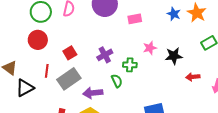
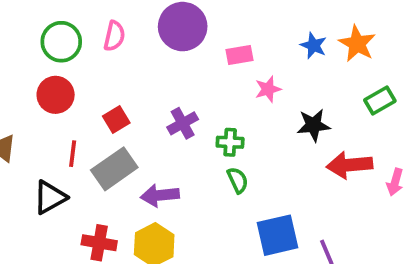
pink star: (150, 48) -> (268, 89), moved
red arrow: (193, 77) -> (350, 165), size x1.6
green semicircle: (117, 81) -> (238, 180), moved
black triangle: (25, 88) -> (50, 197), moved

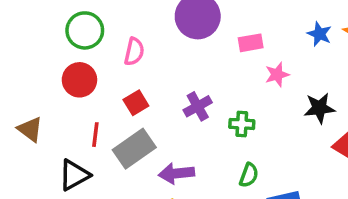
pink semicircle: (114, 36) -> (134, 52), moved
green semicircle: (238, 180) -> (249, 175), moved, turned 45

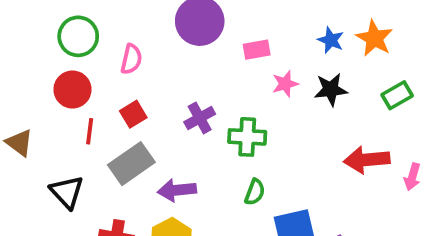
black star: (319, 108) -> (331, 90), moved
green cross: (242, 124) -> (247, 137), size x1.4
red line: (95, 135) -> (90, 131), moved
black triangle: (74, 175) -> (67, 192), turned -44

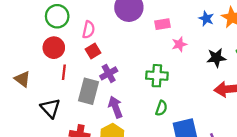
black star: (331, 90) -> (216, 58), moved
red square: (133, 114) -> (93, 51), moved
purple cross: (200, 118) -> (109, 73), moved
gray rectangle: (131, 164) -> (89, 91), turned -40
purple arrow: (177, 190) -> (115, 107), turned 75

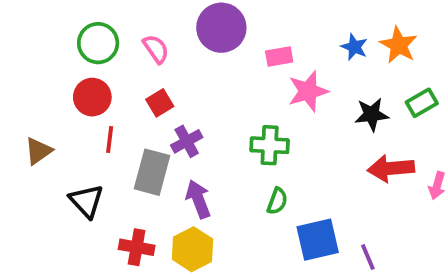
pink semicircle: (89, 30) -> (156, 49), moved, turned -48
pink star: (179, 44) -> (308, 91), size x1.5
brown triangle: (22, 79) -> (38, 151), turned 48

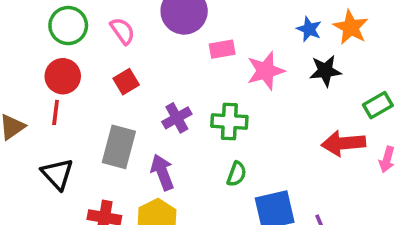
pink rectangle: (279, 57) -> (222, 49), moved
green rectangle: (422, 103) -> (378, 105), moved
black star: (372, 114) -> (325, 71), moved
red line: (110, 139) -> (56, 112), moved
purple cross: (187, 141) -> (177, 118), moved

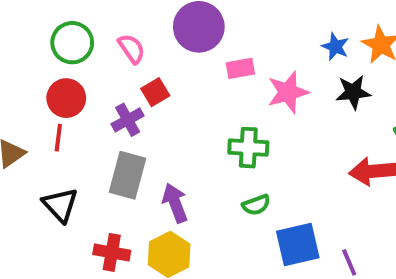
red square: (126, 82) -> (155, 92), moved
purple cross: (177, 118) -> (128, 120), moved
green semicircle: (237, 174) -> (256, 205), turned 50

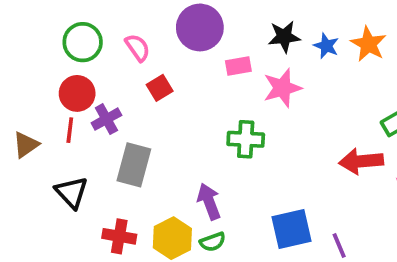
black star: (353, 92) -> (284, 37), moved
purple cross: (128, 120) -> (106, 119), moved
purple arrow: (175, 203) -> (209, 202), moved
green semicircle: (256, 205) -> (213, 242), moved

